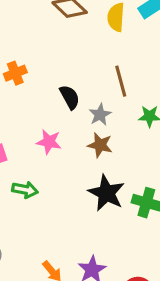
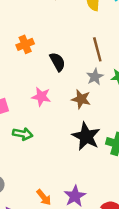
orange cross: (15, 73) -> (25, 44), moved
gray star: (100, 115) -> (95, 77), moved

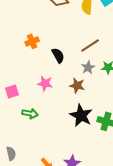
brown line: (97, 49) -> (90, 45), turned 72

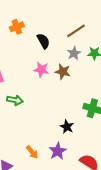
pink star: (45, 83) -> (41, 70), moved
black star: (81, 115) -> (67, 127), moved, size x0.6

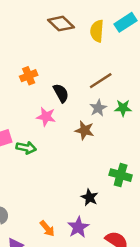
pink star: (41, 70) -> (46, 117), moved
green arrow: (15, 100) -> (26, 148), moved

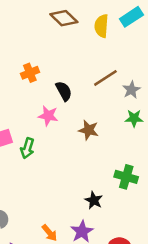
gray star: (98, 108) -> (131, 90), moved
green star: (123, 108) -> (134, 118), moved
green arrow: (26, 148) -> (27, 148), turned 96

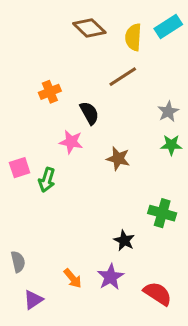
brown line: (105, 78) -> (123, 77), moved

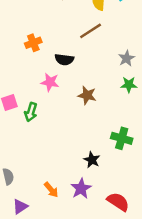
black semicircle: (89, 113) -> (64, 59), turned 126

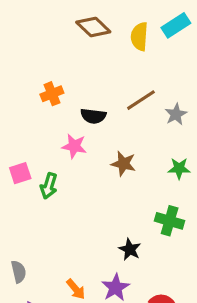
brown line: (91, 31) -> (141, 100), moved
green star: (129, 85) -> (179, 168), moved

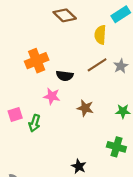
yellow semicircle: (139, 37) -> (100, 35), moved
orange cross: (52, 94) -> (37, 61), size x1.5
gray star: (176, 114) -> (121, 66), moved
black star: (130, 249) -> (79, 166), moved

